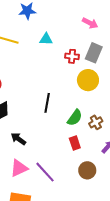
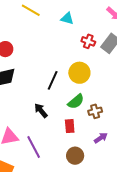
yellow circle: (88, 80) -> (79, 73), moved
black arrow: (18, 139) -> (41, 110), moved

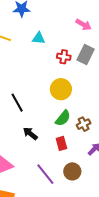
black line: (53, 80) -> (17, 103), moved, turned -42
purple line: (34, 147) -> (45, 174), moved

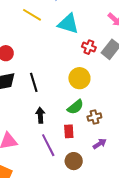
cyan triangle: (39, 38) -> (68, 24), size x1.6
black arrow: (30, 134) -> (40, 115), turned 35
purple line: (45, 174) -> (48, 145), moved

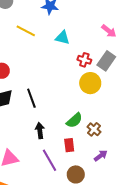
cyan triangle: (68, 24) -> (62, 38), size x0.7
yellow circle: (79, 78) -> (90, 83), moved
brown cross: (94, 117) -> (94, 129), turned -32

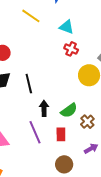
red cross: (84, 60) -> (71, 49), moved
black arrow: (40, 131) -> (44, 108), moved
purple line: (49, 160) -> (35, 132), moved

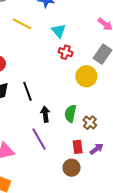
cyan triangle: (67, 27) -> (59, 31), turned 35
green semicircle: (69, 110) -> (70, 114), turned 144
red rectangle: (61, 134) -> (78, 147), moved

